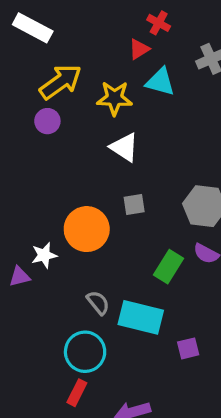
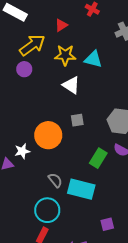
red triangle: (139, 49) -> (61, 25), moved
cyan triangle: (160, 82) -> (93, 59), moved
purple square: (188, 348) -> (107, 224), moved

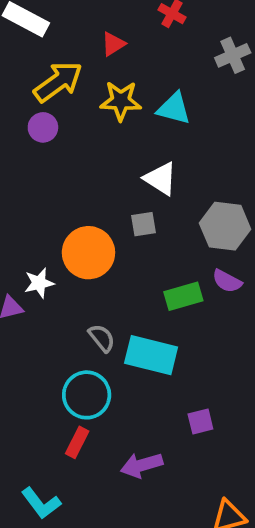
white triangle: (71, 85) -> (161, 179), moved
green rectangle: (98, 158) -> (183, 296), turned 42

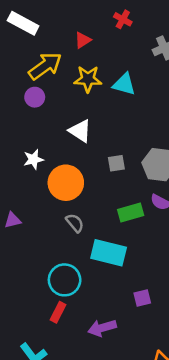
white triangle: (161, 179) -> (80, 131), moved
gray square: (144, 224) -> (116, 163), moved
white star: (39, 283) -> (33, 159), moved
gray semicircle: (102, 338) -> (75, 223), moved

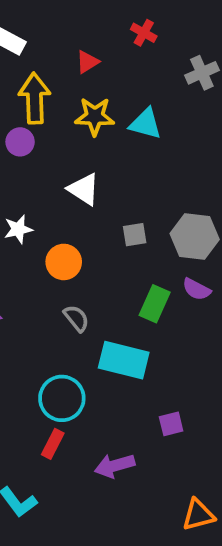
yellow arrow: (45, 66) -> (35, 98), turned -56
orange circle: (66, 183) -> (64, 262), size x0.7
green rectangle: (131, 213) -> (155, 304), turned -50

